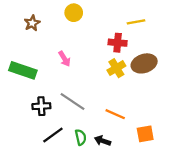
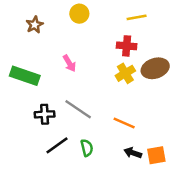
yellow line: (136, 22) -> (137, 17), moved
orange square: (145, 134) -> (156, 155), moved
black arrow: (103, 141) -> (133, 153), moved

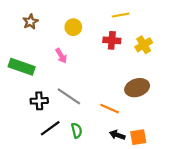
yellow circle: (79, 14) -> (73, 27), moved
brown ellipse: (155, 68) -> (137, 88), moved
yellow cross: (125, 73) -> (144, 45), moved

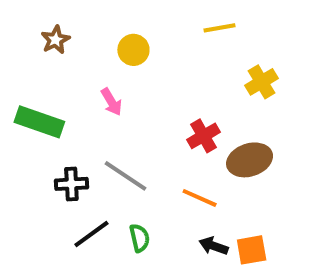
red cross: (112, 40) -> (204, 136), moved, turned -35

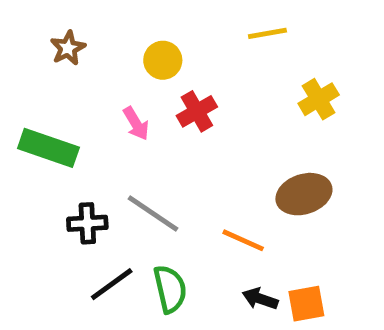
red cross: (204, 136) -> (197, 111), moved
green semicircle: (139, 238) -> (170, 289), size x1.4

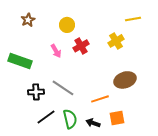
yellow line: (267, 33) -> (133, 19), moved
yellow cross: (319, 99) -> (116, 41), moved
orange line: (243, 240) -> (100, 99), turned -42
black arrow: (260, 299) -> (93, 123), moved
orange square: (306, 304) -> (117, 118), moved

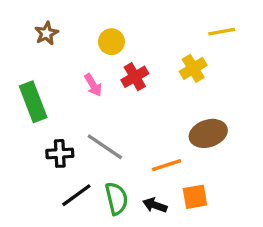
green rectangle: (20, 61) -> (33, 102), turned 50

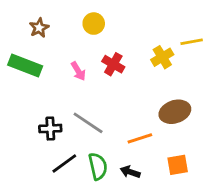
yellow line: (222, 32) -> (192, 42), moved
yellow circle: (111, 42) -> (94, 24), moved
red cross: (135, 77) -> (113, 64), turned -30
green rectangle: (33, 102) -> (25, 66), moved, turned -48
orange square: (195, 197) -> (178, 165), moved

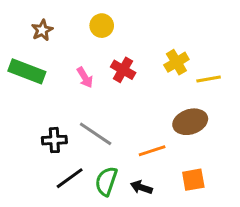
yellow line: (192, 42) -> (209, 79), moved
green semicircle: (98, 166) -> (106, 181), turned -148

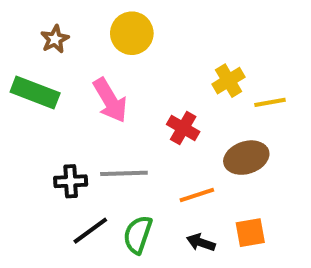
yellow circle: (102, 26) -> (132, 33), size x1.4
red cross: (123, 70) -> (183, 128), moved
pink arrow: (85, 77) -> (110, 100), size x1.6
gray line: (96, 134) -> (124, 173), turned -36
black arrow: (141, 187) -> (201, 242), moved

